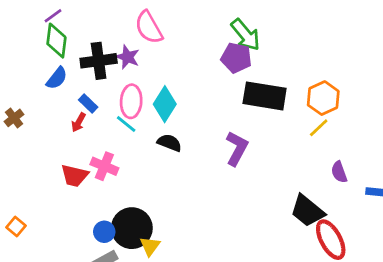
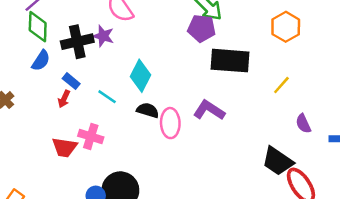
orange hexagon: (323, 98) -> (286, 27), moved
pink ellipse: (131, 101) -> (170, 123), moved
purple L-shape: (237, 148) -> (209, 110), turned -80

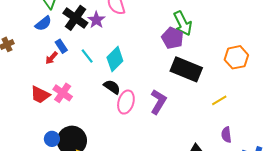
black cross: (77, 42) -> (75, 18), turned 30
cyan line: (107, 97) -> (87, 56), moved
purple L-shape: (209, 110) -> (158, 102), turned 70

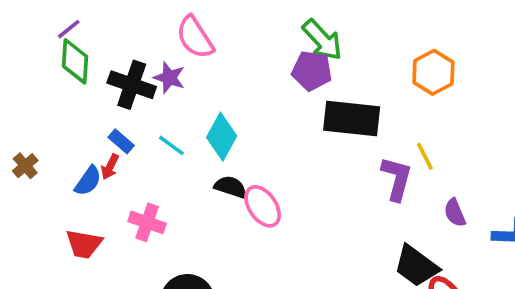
blue semicircle: (43, 23) -> (88, 181), moved
red trapezoid: (40, 95) -> (84, 244), moved
yellow line: (219, 100) -> (425, 156), turned -70
pink ellipse: (126, 102) -> (263, 206), turned -35
purple L-shape: (158, 102) -> (397, 179), moved

